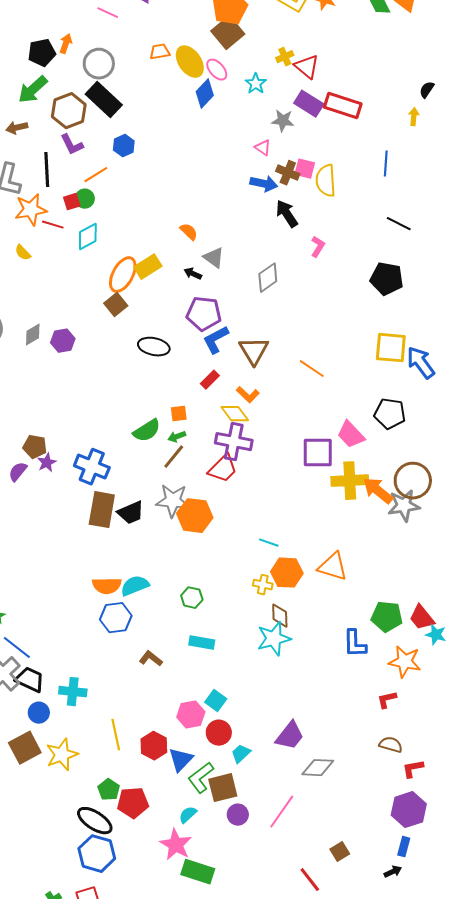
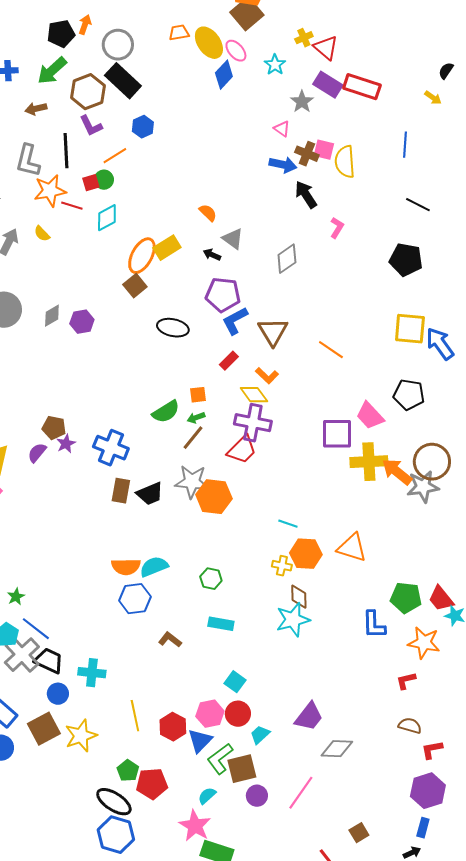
yellow arrow: (414, 117) -> (433, 98), turned 120
gray star: (283, 121) -> (302, 102), turned 30
brown rectangle: (102, 510) -> (121, 491), size x0.7
pink hexagon: (191, 715) -> (210, 714), moved

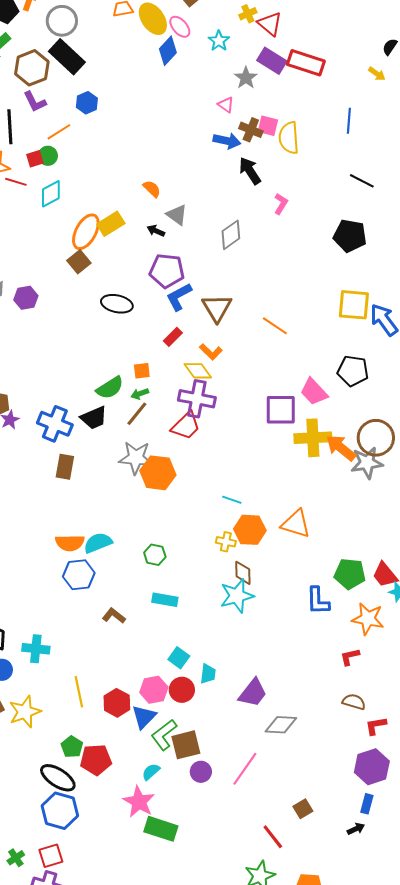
black trapezoid: (150, 494) -> (94, 418), moved
cyan trapezoid: (260, 735) -> (208, 674), moved, turned 140

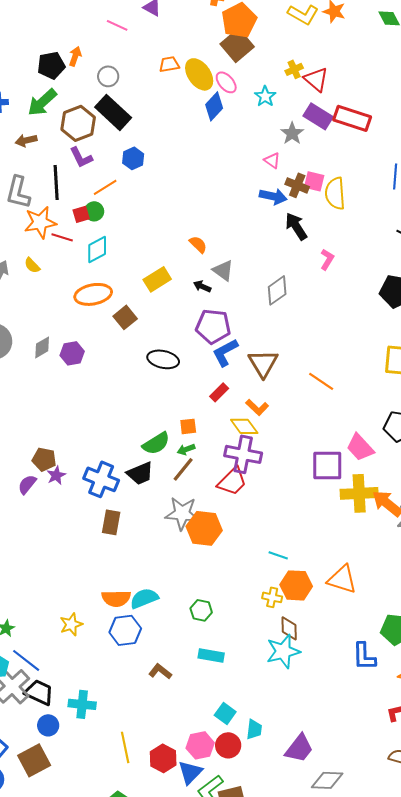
gray circle: (62, 21) -> (108, 76), size x0.7
orange ellipse: (86, 232) -> (93, 294), moved, turned 51
yellow star: (25, 712) -> (71, 624), moved, size x0.7

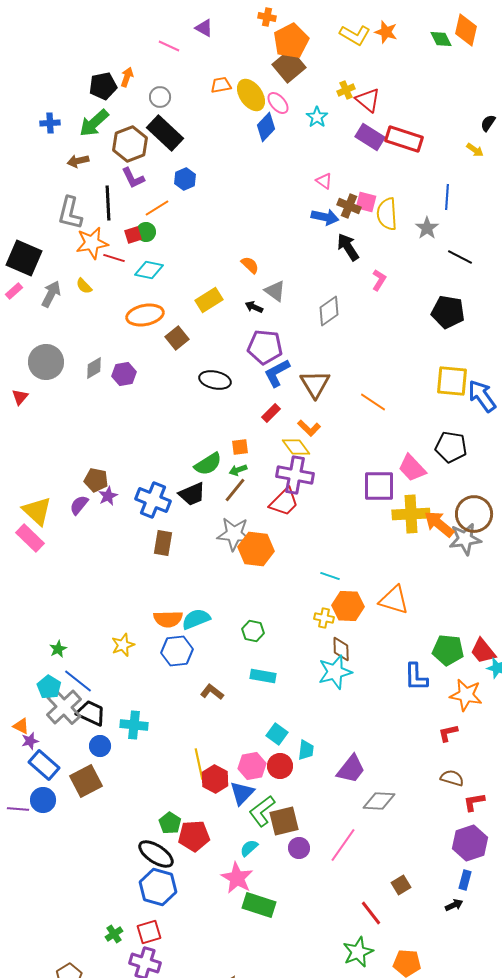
gray star: (292, 133) -> (427, 228), moved
cyan diamond: (97, 249) -> (149, 270), turned 40
yellow line: (125, 747) -> (199, 764), moved

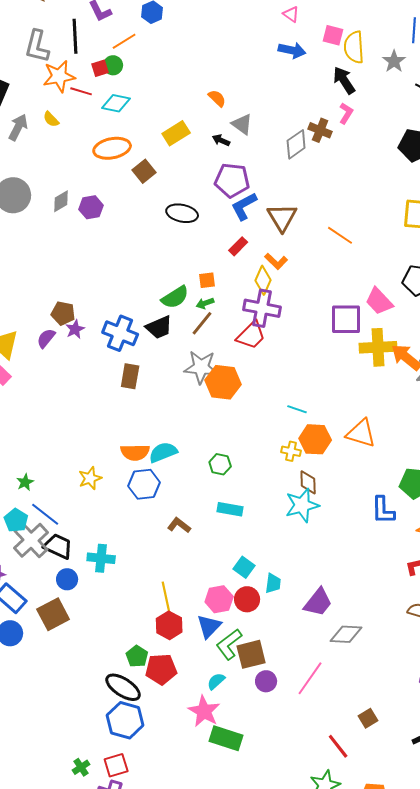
brown cross: (349, 206) -> (320, 130), moved
black arrow: (348, 247) -> (344, 80), moved
yellow diamond: (296, 447) -> (263, 280), turned 60
red hexagon: (215, 779) -> (169, 625), moved

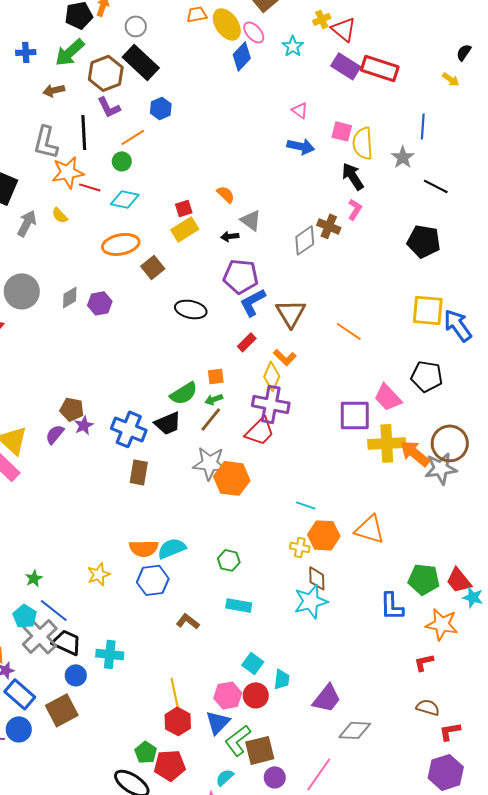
red square: (100, 68) -> (184, 208), moved
black arrow: (221, 140) -> (230, 236), turned -30

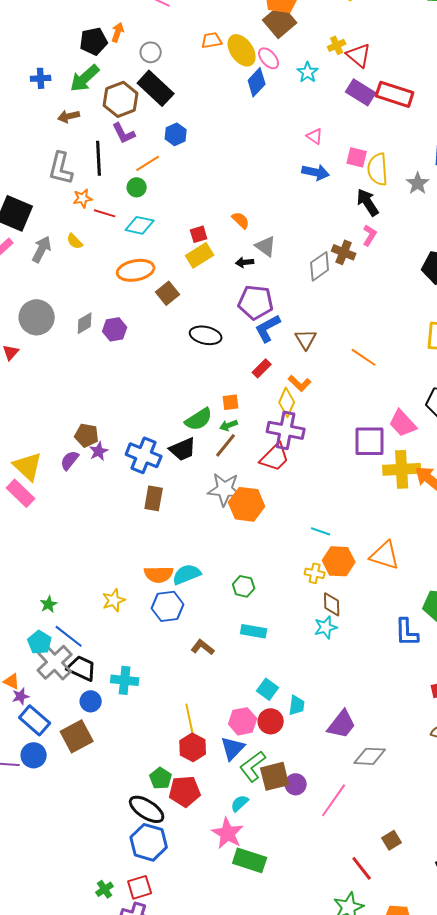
orange star: (68, 172) -> (83, 198), size x0.6
brown triangle: (291, 313) -> (306, 339), size x0.7
cyan star: (311, 601) -> (326, 627), size x0.7
purple circle: (275, 777) -> (296, 784), moved

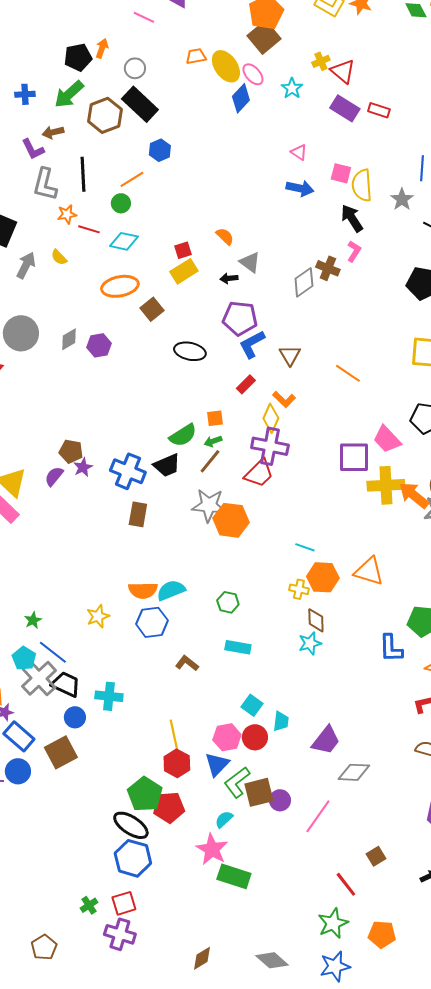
red rectangle: (395, 94) -> (379, 110), size x0.6
purple L-shape: (124, 133) -> (33, 149), moved
green pentagon: (161, 778) -> (145, 794), size x1.6

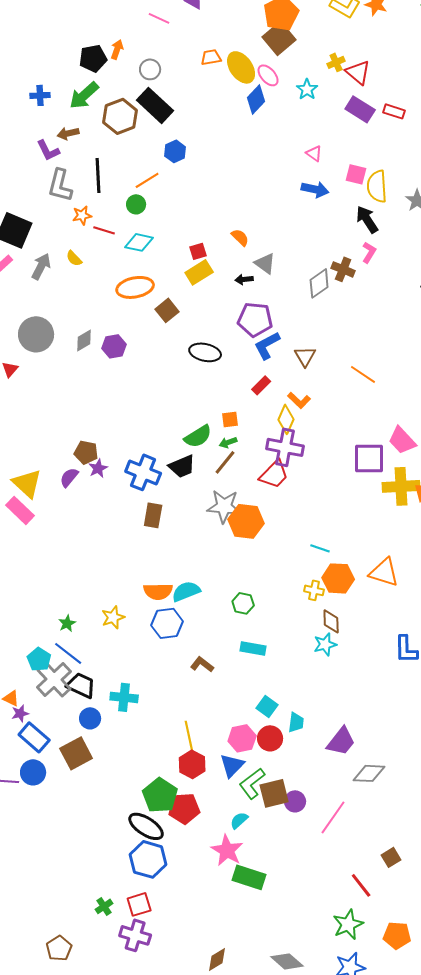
green star: (33, 620) -> (67, 623), moved

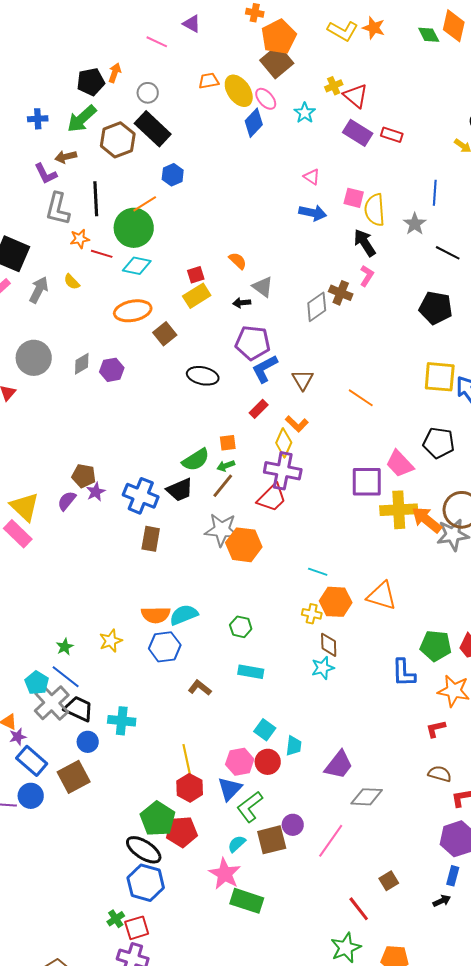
green circle: (136, 204) -> (134, 228), size x2.0
brown square: (274, 793) -> (272, 840), moved
green cross: (104, 906) -> (116, 919), moved

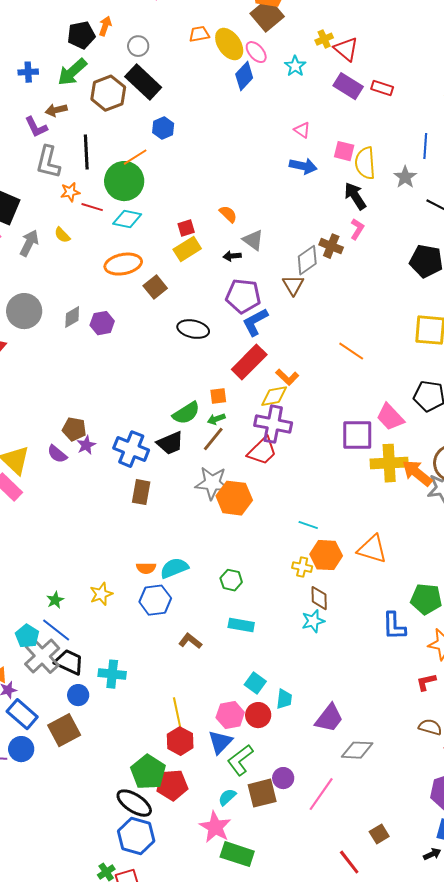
brown triangle: (303, 380) -> (293, 285), moved
red rectangle: (259, 409) -> (249, 362), size x1.8
yellow diamond: (284, 443) -> (274, 396), turned 56
purple semicircle: (67, 501) -> (57, 454), turned -90
orange semicircle: (156, 615) -> (146, 568), size x0.7

